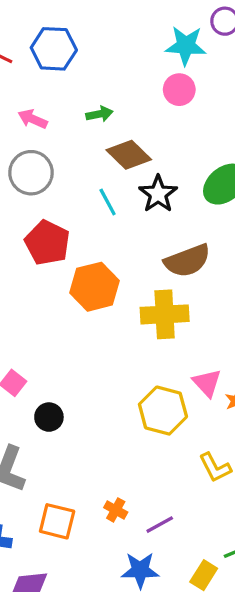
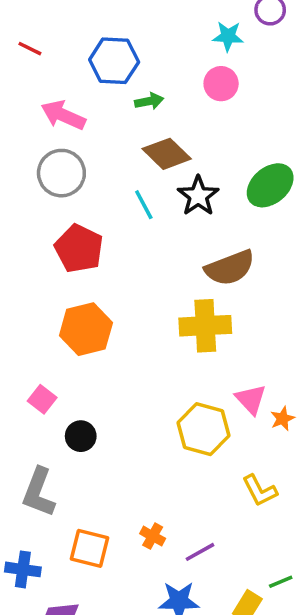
cyan star: (186, 46) -> (228, 36), size x0.7
blue hexagon: (54, 49) -> (114, 61), moved
green arrow: (99, 114) -> (149, 101), moved
pink arrow: (33, 119) -> (63, 115), size x1.4
orange hexagon: (95, 287) -> (86, 329), moved

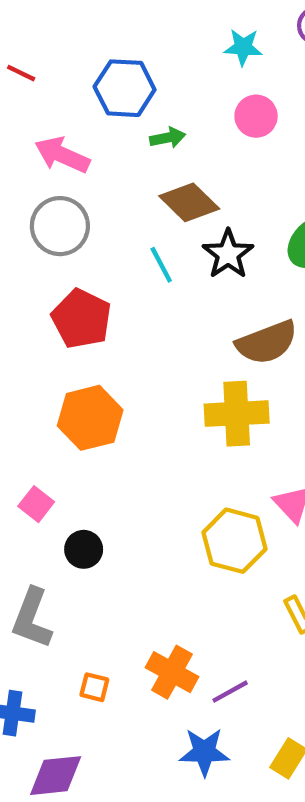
cyan star: (228, 36) -> (243, 47), moved
orange cross: (153, 536) -> (172, 672), size x1.6
orange square: (89, 548) -> (94, 687), size x0.6

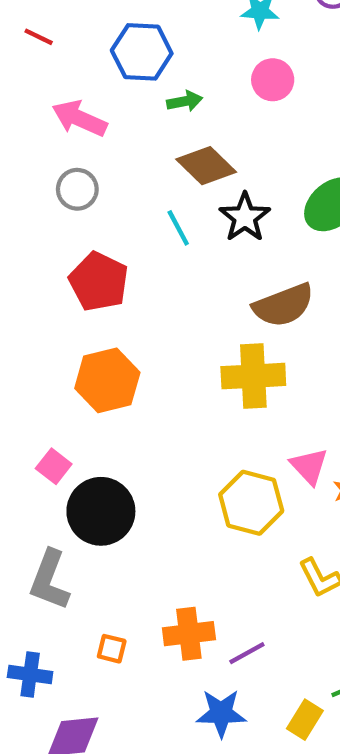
gray circle: (60, 226) -> (77, 189), size x0.7
black circle: (84, 549) -> (101, 511), size x1.8
orange cross: (172, 672) -> (189, 634), turned -36

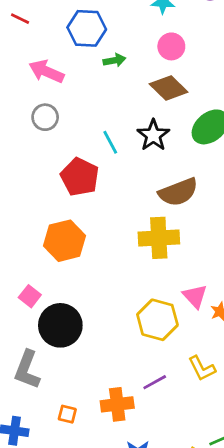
brown diamond: (206, 166) -> (169, 88), moved
red pentagon: (99, 282) -> (80, 177), moved
purple line: (247, 653) -> (155, 382), moved

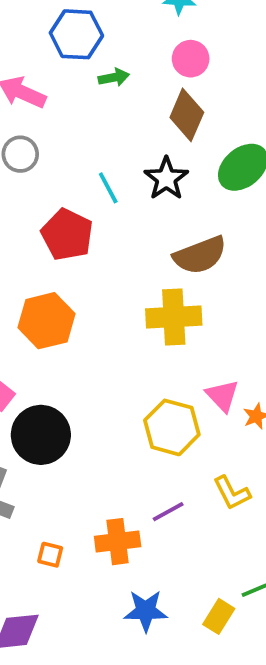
brown diamond: (169, 88) -> (187, 115), turned 69

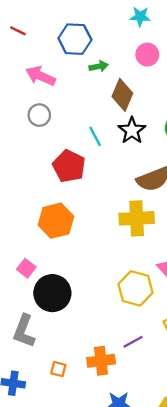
brown diamond: (187, 115) -> (122, 95), moved

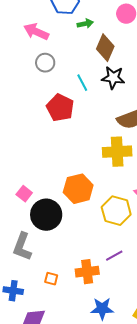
gray circle: (39, 115) -> (45, 63), moved
black star: (132, 131) -> (113, 78), turned -30
orange hexagon: (56, 221) -> (78, 189), moved

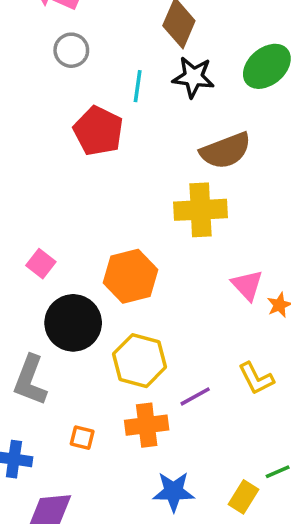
cyan line: (82, 83) -> (138, 86), turned 36
pink square: (24, 194) -> (41, 264), moved
yellow hexagon: (116, 211) -> (140, 361), moved

